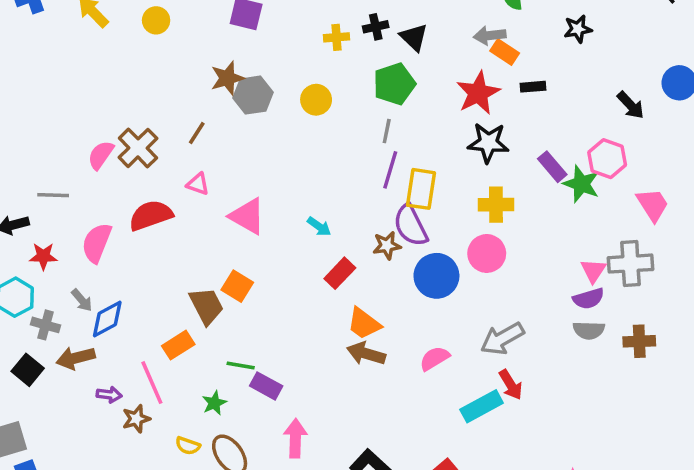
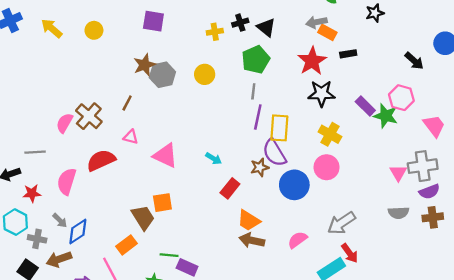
yellow cross: (496, 205) -> (330, 134), turned 35
orange square: (237, 286) -> (162, 203), turned -36
purple semicircle: (588, 299) -> (429, 192), moved

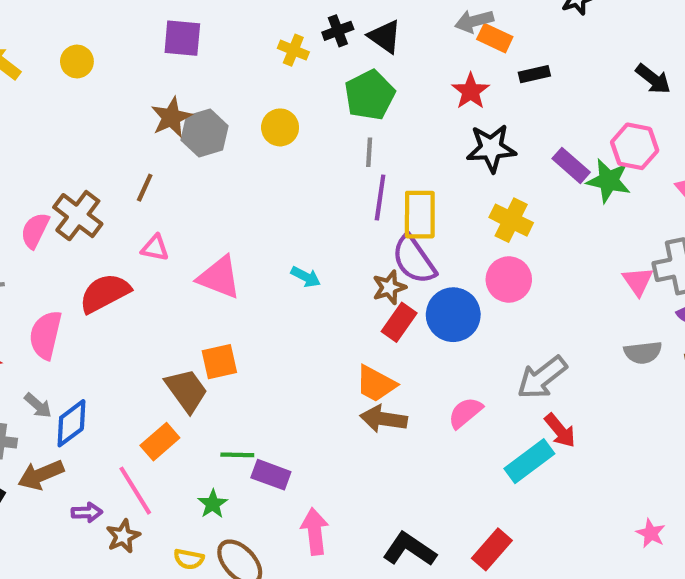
yellow cross: (215, 32) -> (293, 50), turned 35
red star: (312, 61) -> (471, 91), size x0.7
red rectangle: (230, 188) -> (399, 322), moved

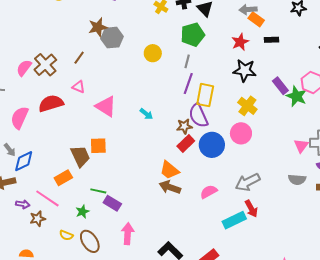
yellow circle: (280, 127) -> (153, 53), moved
pink line: (135, 491) -> (47, 198), turned -35

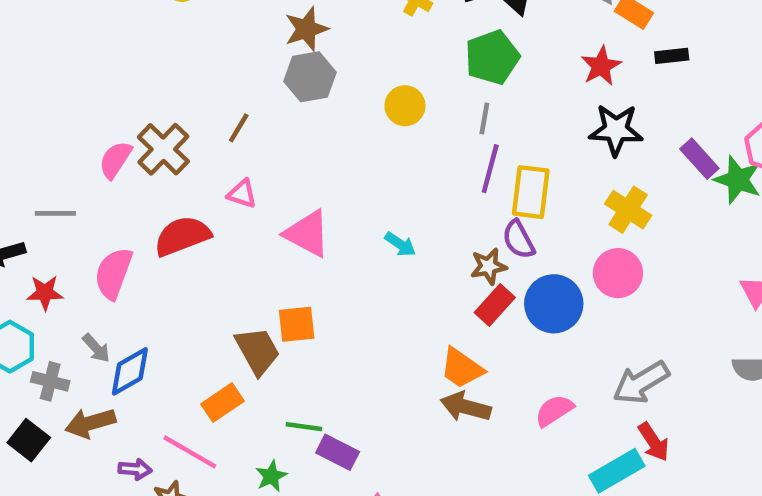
brown star: (98, 27) -> (306, 29), moved
purple semicircle: (198, 116) -> (519, 240), size x0.7

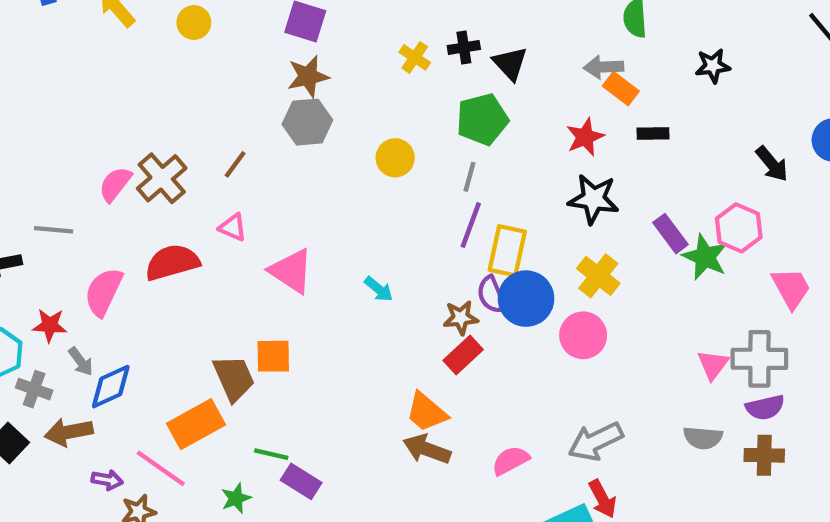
red star: (45, 293) -> (50, 325), moved
blue circle: (554, 304) -> (526, 299), moved
orange rectangle: (223, 403) -> (196, 424), size x1.4

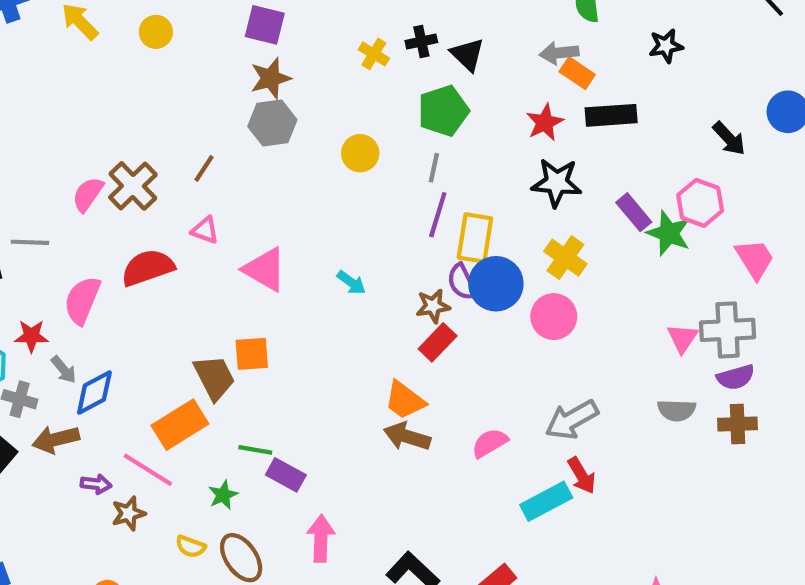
black rectangle: (653, 133) -> (611, 115), size x1.6

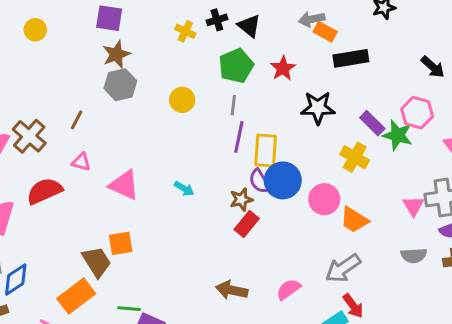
red star: (545, 122) -> (283, 68), moved
yellow cross: (565, 258) -> (355, 157), moved
orange trapezoid: (405, 400) -> (354, 220), moved

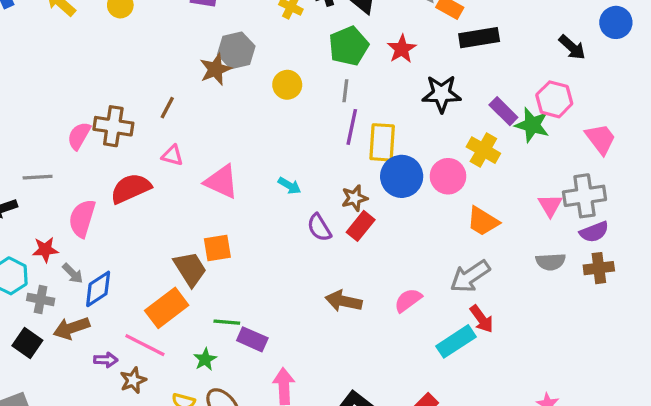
brown star: (116, 54) -> (215, 69), moved
gray hexagon: (120, 85) -> (236, 50), moved
brown cross: (29, 136) -> (113, 126), turned -32
purple semicircle: (260, 181) -> (319, 228), moved
pink circle: (324, 199) -> (448, 176), moved

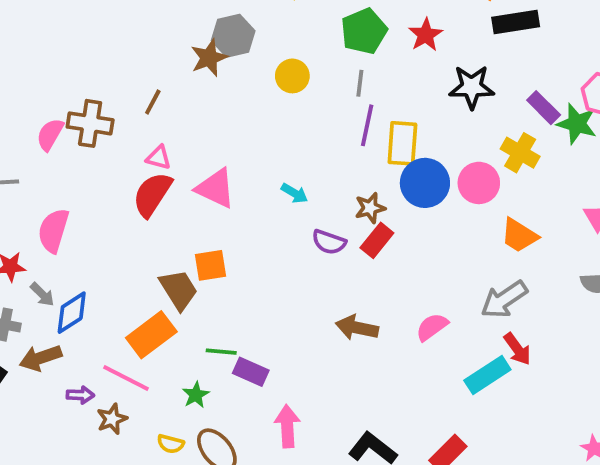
red semicircle: (131, 188) -> (152, 194), moved, turned -33
purple semicircle: (319, 228) -> (329, 242), turned -40

